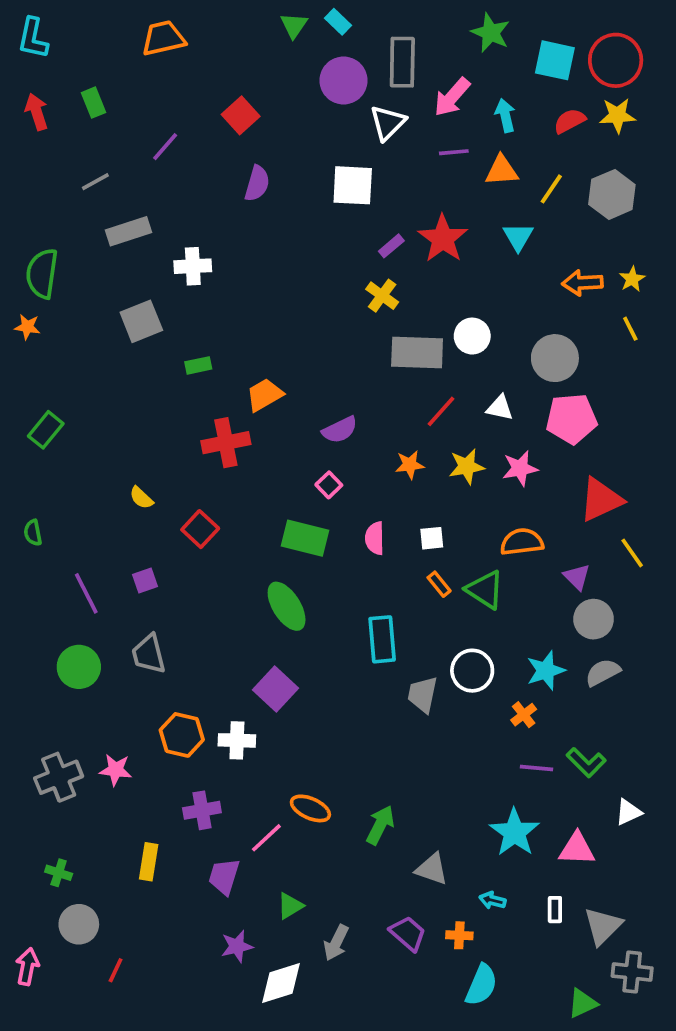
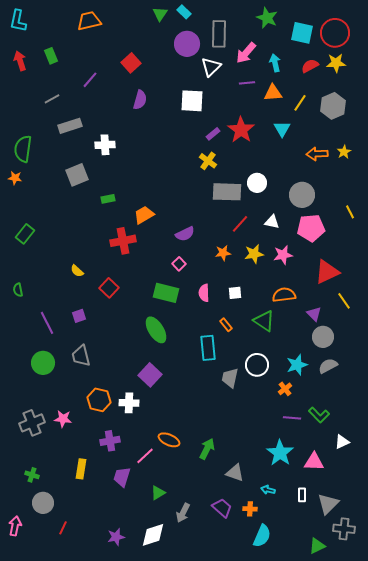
yellow line: (630, 329) -> (350, 212), moved
orange rectangle: (439, 584) -> (226, 325), moved
purple star: (237, 946) -> (116, 537), moved

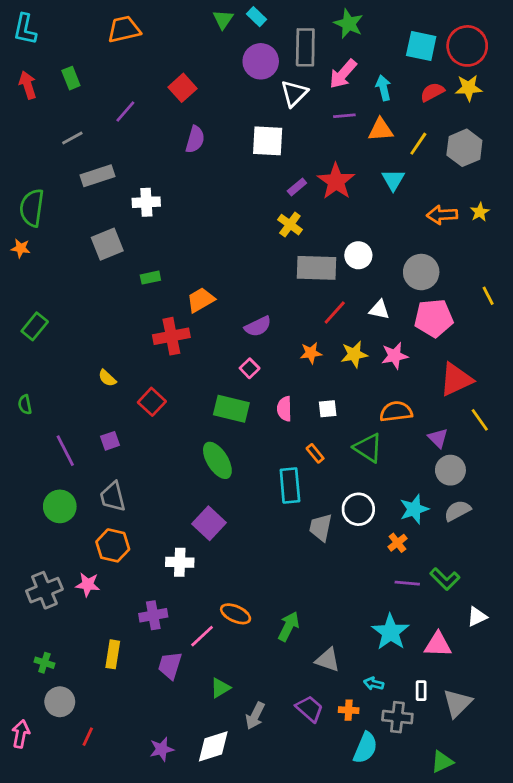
green star: (267, 18) -> (349, 24), moved
orange hexagon: (99, 400) -> (113, 545), moved
gray cross: (344, 529) -> (397, 717), moved

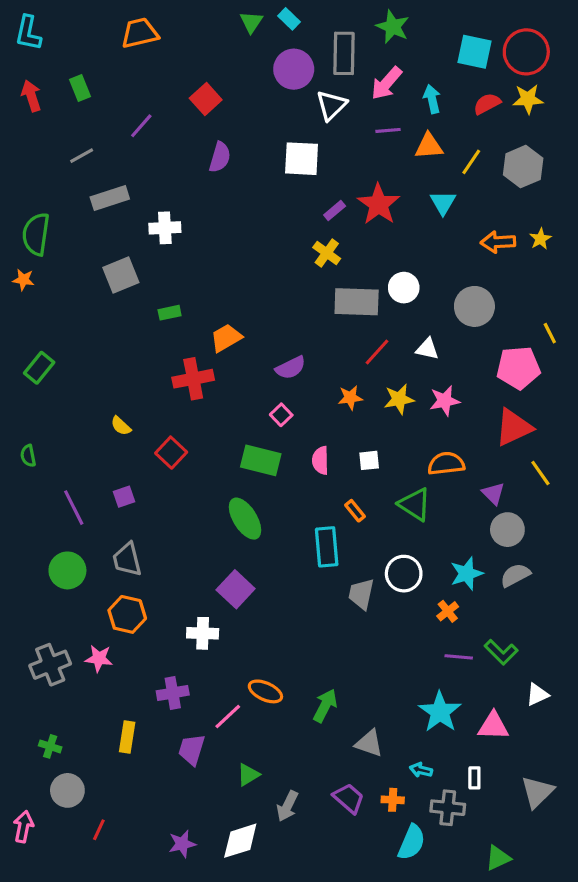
pink pentagon: (434, 318) -> (518, 368), moved
gray triangle: (457, 703) -> (537, 792), moved

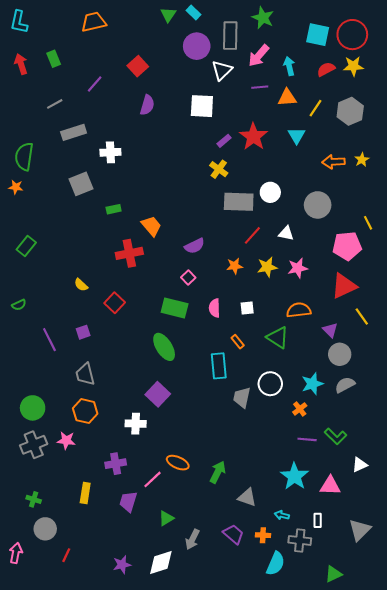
orange trapezoid: (226, 338) -> (151, 226), turned 80
green semicircle: (28, 456) -> (19, 305), turned -104
green circle: (67, 570) -> (33, 408), moved

